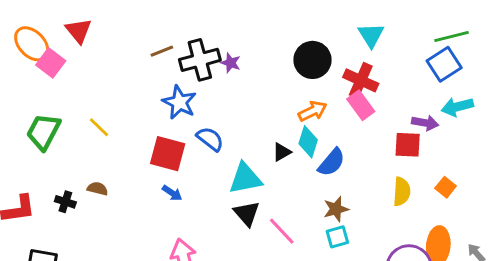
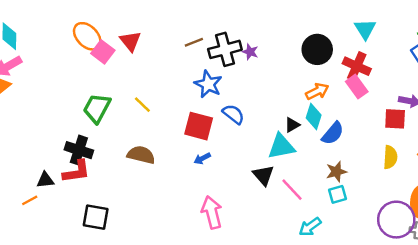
red triangle: (78, 31) -> (130, 41), moved
cyan triangle: (245, 178) -> (281, 146), moved
brown semicircle: (98, 189) -> (141, 155), size x1.6
blue arrow: (172, 193) -> (202, 158), turned 119
black cross: (65, 202) -> (79, 150), moved, size x1.6

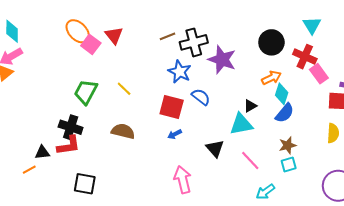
purple star: (250, 52) -> (222, 60), moved, size x2.0
pink rectangle: (357, 87) -> (319, 74), moved
cyan diamond: (314, 117) -> (282, 94), moved
black triangle: (263, 175) -> (215, 148), moved

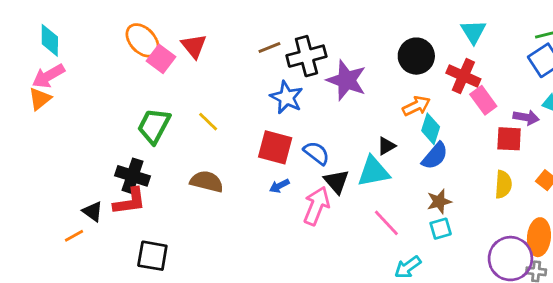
blue semicircle: (201, 97) -> (316, 153), moved
black triangle: (215, 148) -> (336, 182), moved
black triangle: (42, 152) -> (93, 211), turned 42
pink arrow: (183, 180) -> (316, 206), moved, turned 36

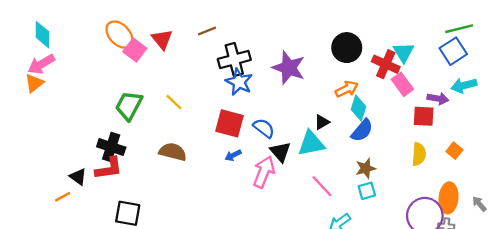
cyan triangle: (473, 32) -> (404, 52), moved
brown line: (269, 47) -> (207, 31), moved
black cross: (306, 56) -> (234, 59), moved

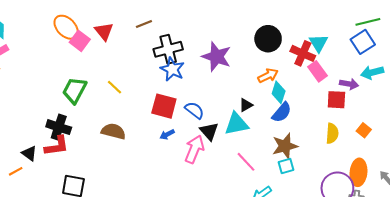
brown star: (366, 168) -> (285, 146), size x1.4

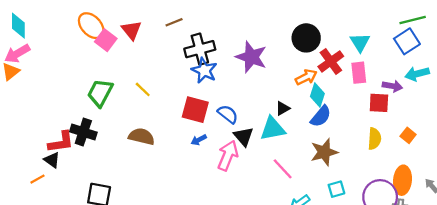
red cross: (303, 53) -> (331, 61), moved, turned 30
pink rectangle: (317, 71) -> (359, 73), turned 30
red L-shape: (57, 146) -> (61, 142), moved
cyan square: (286, 166) -> (336, 189), moved

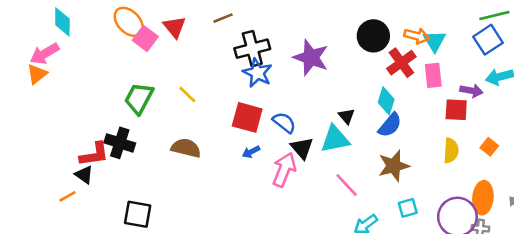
cyan diamond: (18, 26) -> (62, 22), moved
orange arrow: (306, 77) -> (417, 36), moved, turned 40
black triangle: (283, 108) -> (347, 116), turned -40

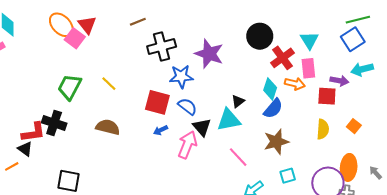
red triangle: (175, 27) -> (87, 25), moved
orange arrow: (417, 36) -> (295, 84), moved
blue star: (257, 73) -> (181, 76), moved, turned -30
black triangle: (347, 116) -> (238, 101), turned 32

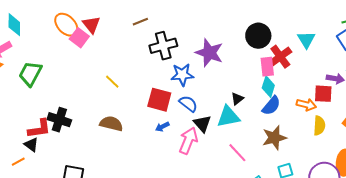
pink rectangle: (308, 68) -> (267, 67), moved
orange arrow: (295, 84) -> (306, 105), moved
green trapezoid: (70, 87) -> (30, 74), moved

